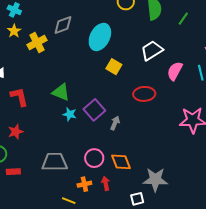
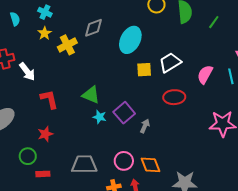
white trapezoid: (152, 50) -> (170, 62), moved
yellow square: (114, 67) -> (144, 70), turned -35

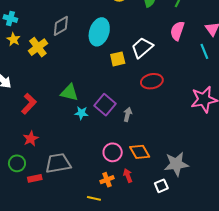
pink semicircle: (205, 74) -> (177, 31), moved
red L-shape: (49, 99) -> (29, 104), turned 65
gray trapezoid: (84, 165) -> (58, 163), moved

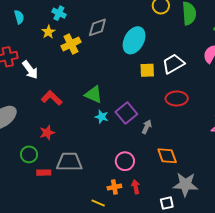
cyan cross: (10, 19) -> (59, 13), moved
red L-shape: (29, 104) -> (52, 98), turned -100
orange diamond: (140, 152) -> (167, 156), moved

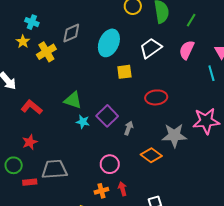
white trapezoid: (173, 64) -> (151, 48), moved
orange diamond: (167, 156) -> (151, 155), turned -30
gray star: (185, 184) -> (174, 135), moved

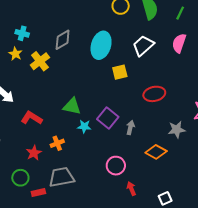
gray star: (174, 135) -> (177, 130), size x0.7
orange cross: (101, 191) -> (57, 143), moved

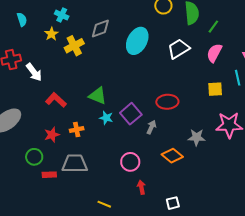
green line: (180, 13) -> (213, 27), moved
yellow square: (120, 72) -> (215, 89), moved
red ellipse: (154, 94) -> (167, 102), moved

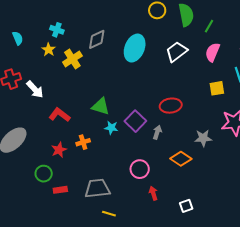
gray trapezoid: (75, 164) -> (97, 188), moved
yellow line: (104, 204) -> (109, 214), moved

